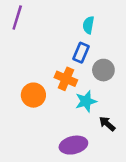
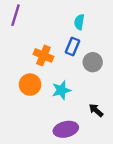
orange cross: (66, 79) -> (43, 55), moved
cyan star: (86, 101) -> (61, 90), moved

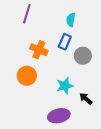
purple line: (16, 15) -> (27, 14), moved
cyan star: (61, 90) -> (65, 86), moved

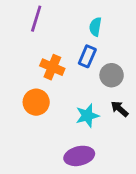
black arrow: (86, 99) -> (120, 109), moved

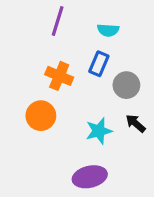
purple line: (36, 19) -> (58, 21), moved
cyan semicircle: (95, 27) -> (108, 30), turned -96

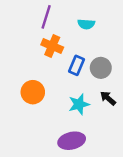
blue rectangle: (99, 64) -> (76, 65), moved
orange cross: (59, 76) -> (52, 46), moved

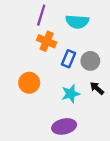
cyan semicircle: (86, 24) -> (77, 22), size x1.5

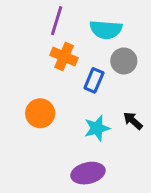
gray circle: (90, 61) -> (124, 61), moved

